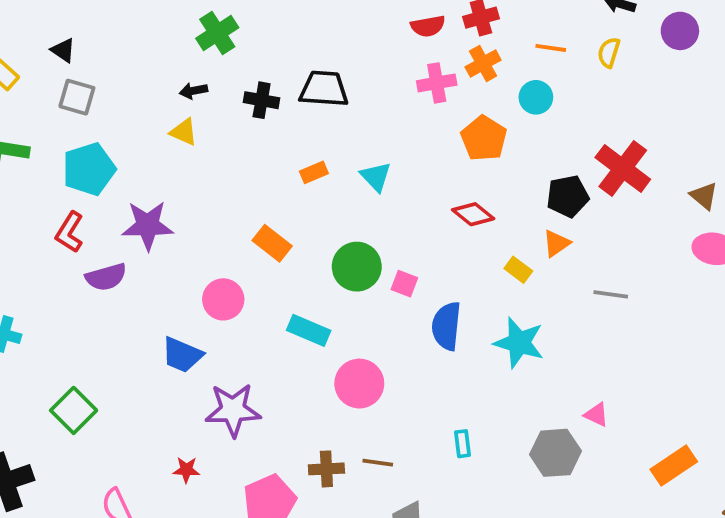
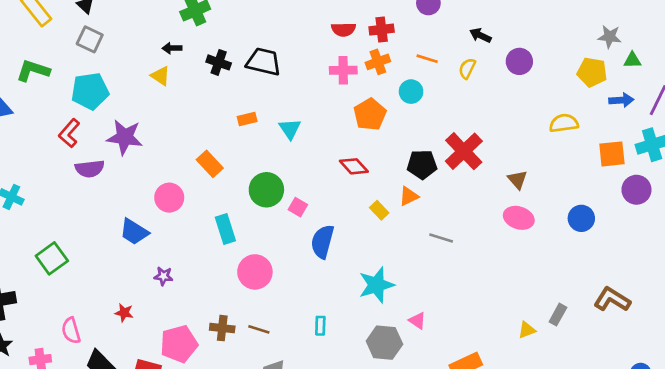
cyan rectangle: (309, 330) -> (225, 229), turned 40
cyan star: (519, 343) -> (376, 285), moved, turned 30
purple star: (233, 410) -> (163, 276), size x0.5

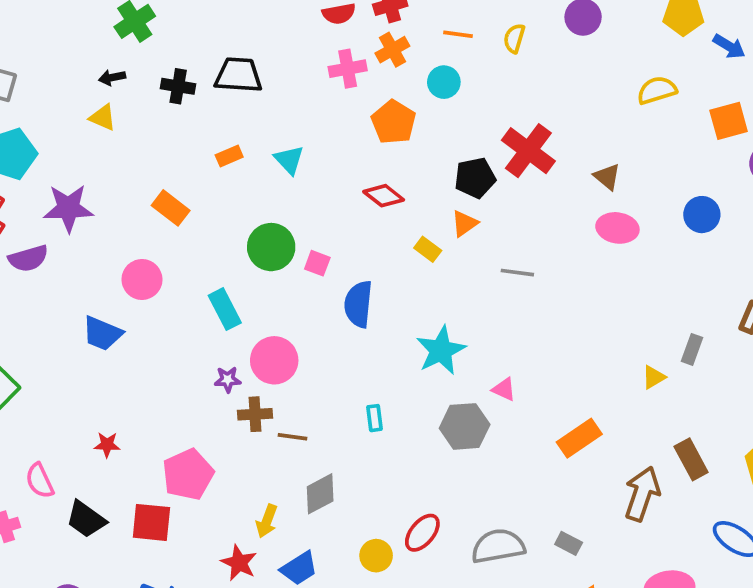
blue arrow: (621, 100) -> (729, 46), turned 45
orange rectangle: (210, 164) -> (171, 208), moved
purple star: (163, 276) -> (228, 380), moved
brown cross: (222, 328) -> (255, 414), moved

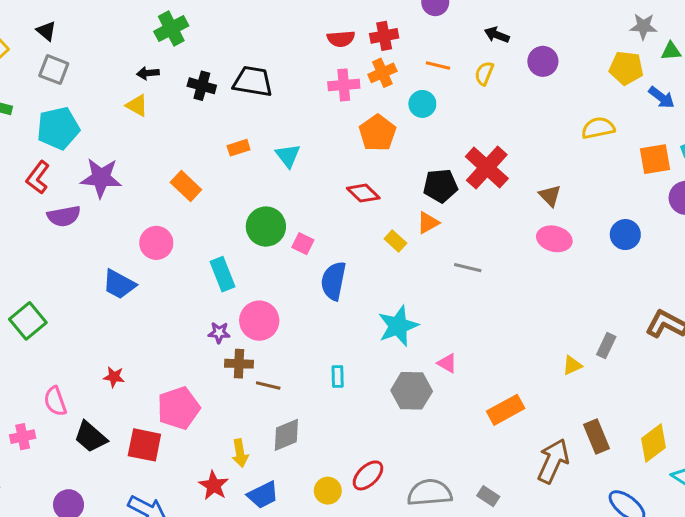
yellow arrow: (267, 521) -> (240, 453), turned -36

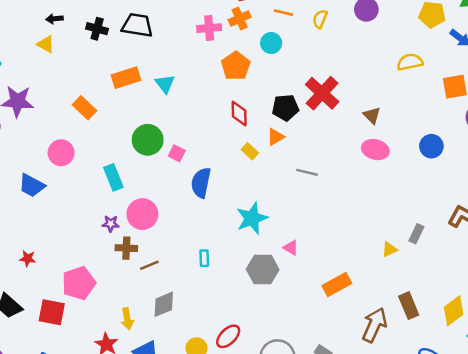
orange rectangle: (239, 148) -> (126, 78), size x1.6
red diamond: (363, 193) -> (239, 113), moved, turned 45
brown line: (268, 385) -> (149, 265), turned -36

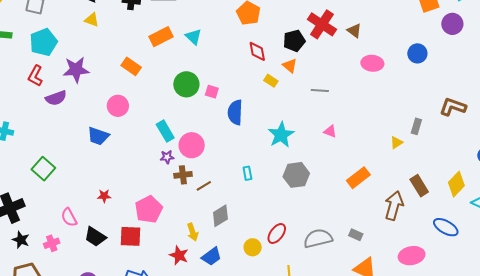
brown triangle: (372, 115) -> (354, 31), moved
orange triangle: (276, 137) -> (290, 66), turned -42
cyan rectangle: (113, 177) -> (165, 131), moved
pink triangle: (291, 248) -> (330, 131), moved

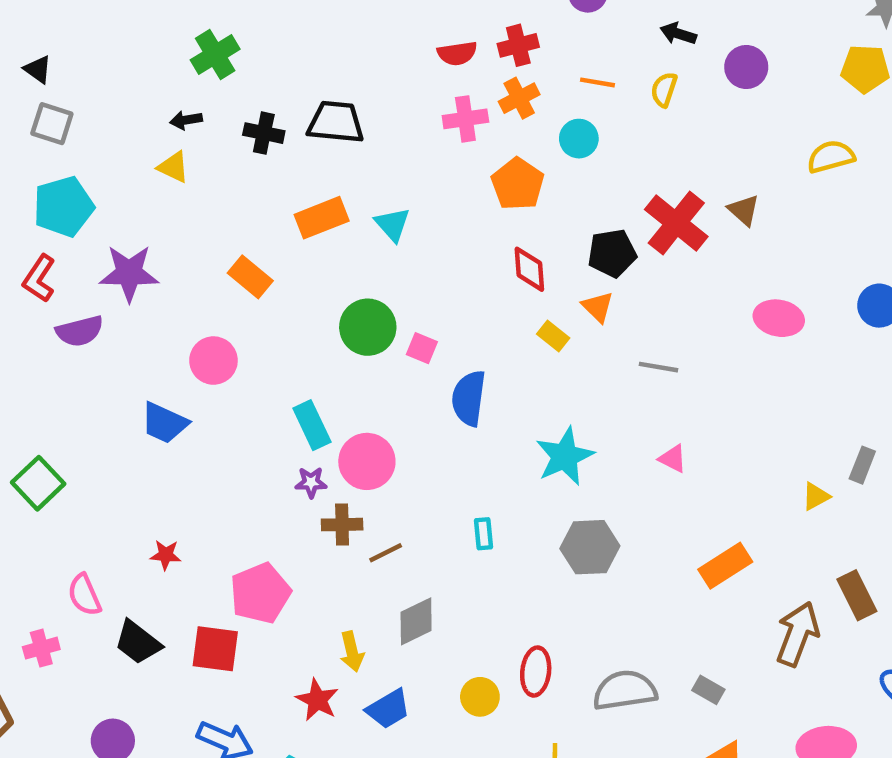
brown triangle: (354, 31) -> (744, 210), moved
red ellipse: (277, 233) -> (536, 672), turned -35

